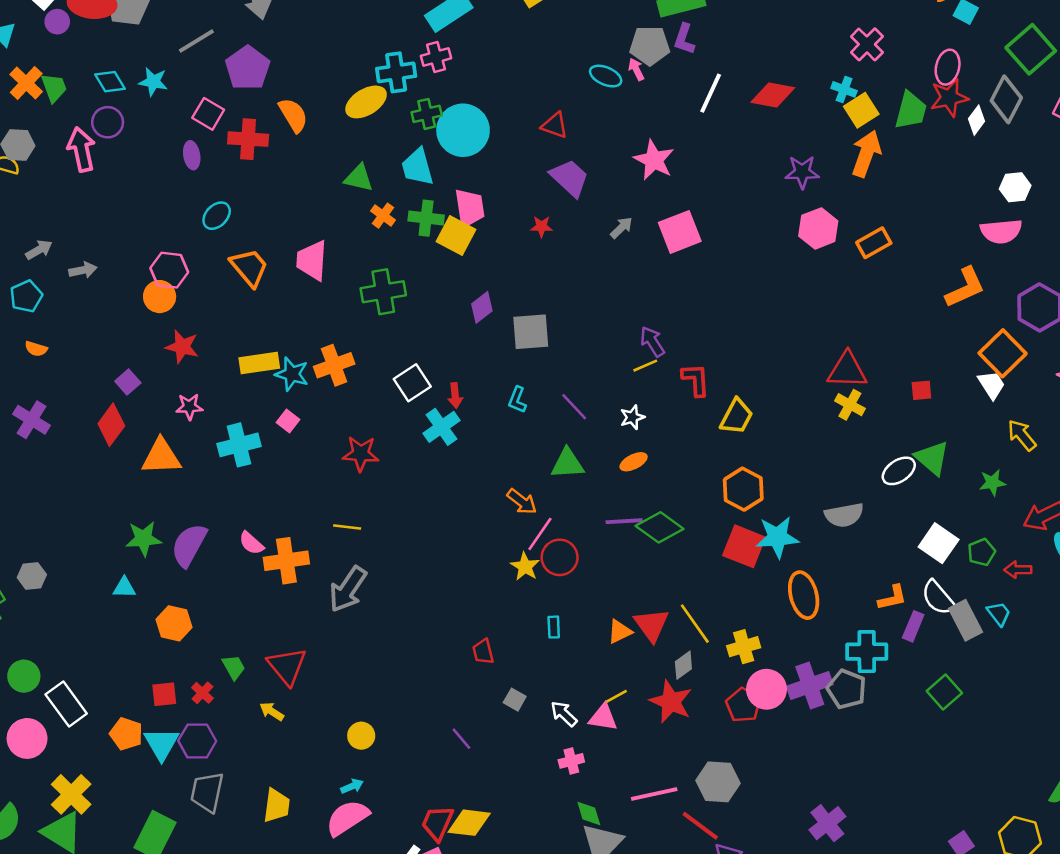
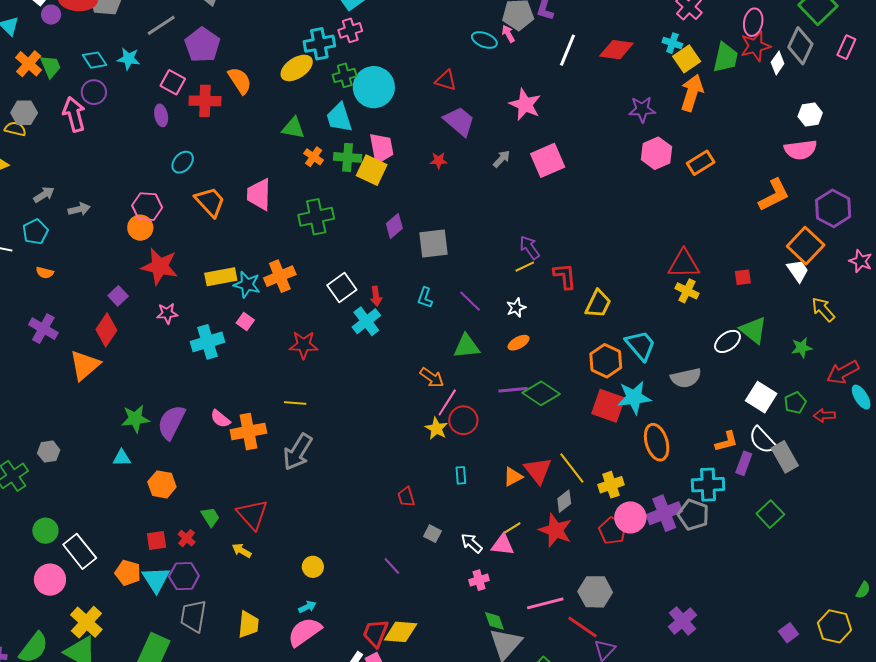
red star: (182, 347) -> (160, 266), size x1.4
orange triangle: (161, 457) -> (85, 365), moved, turned -36
cyan trapezoid: (999, 614) -> (641, 345), moved, size x1.6

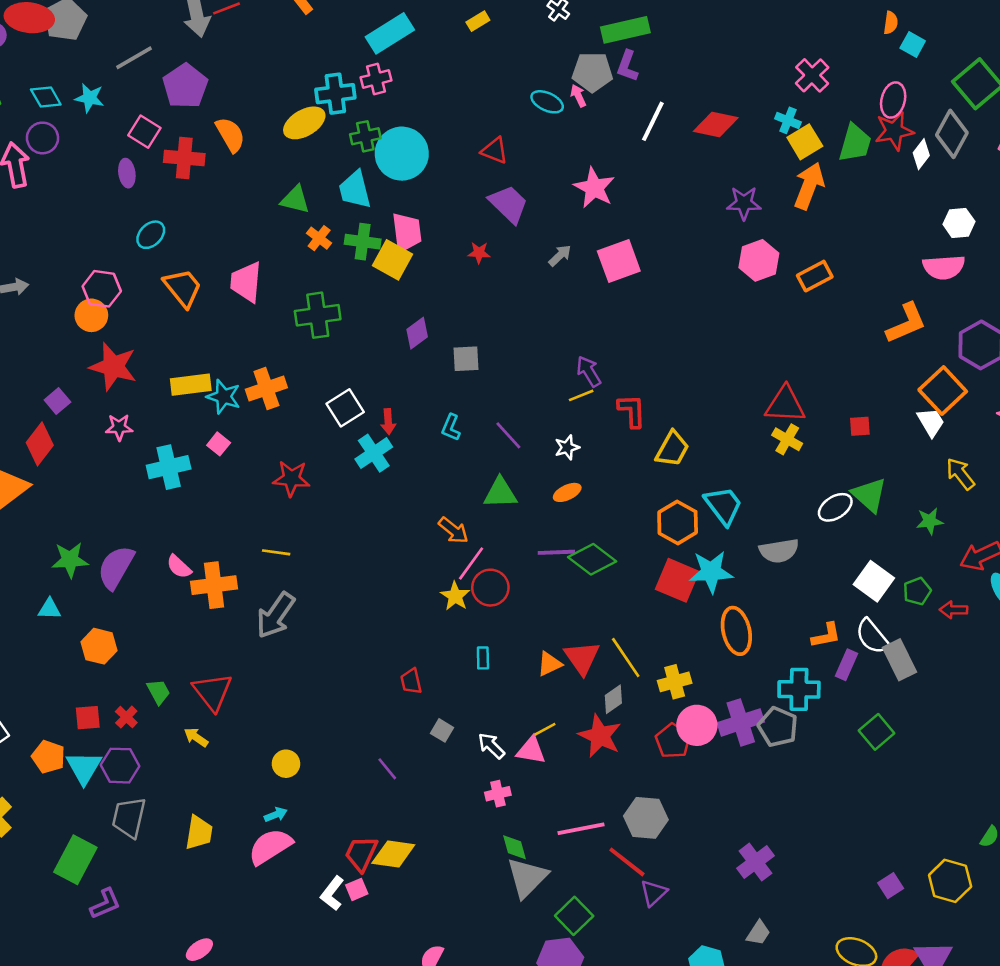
gray square: (433, 244) -> (466, 359), size x0.7

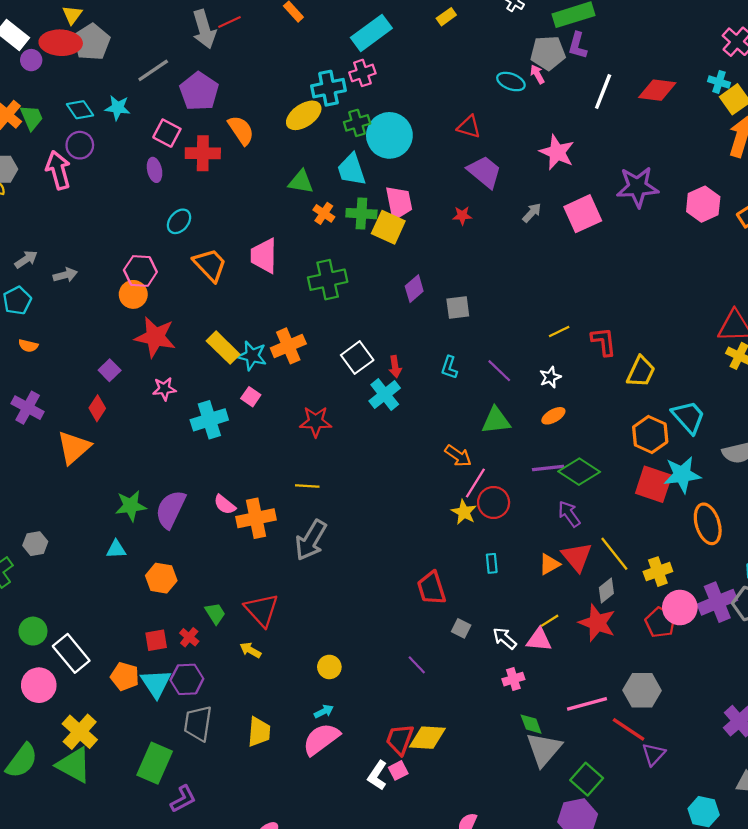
purple star: (744, 203) -> (637, 187), moved, size x1.4
purple arrow: (589, 371) -> (569, 514), moved
yellow rectangle: (191, 385) -> (223, 348), turned 56
red diamond: (40, 444) -> (97, 408), size x0.7
red trapezoid: (411, 681) -> (431, 588), size x1.5

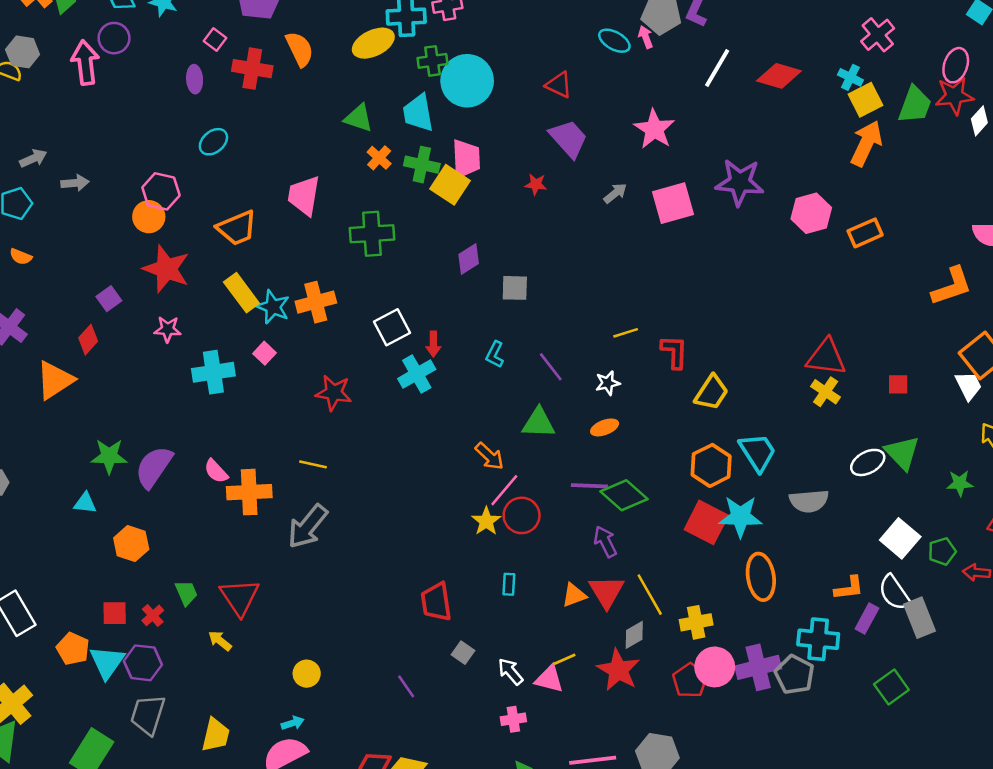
pink square: (167, 133) -> (215, 39), size x0.7
orange trapezoid: (210, 265) -> (237, 228), moved, turned 102

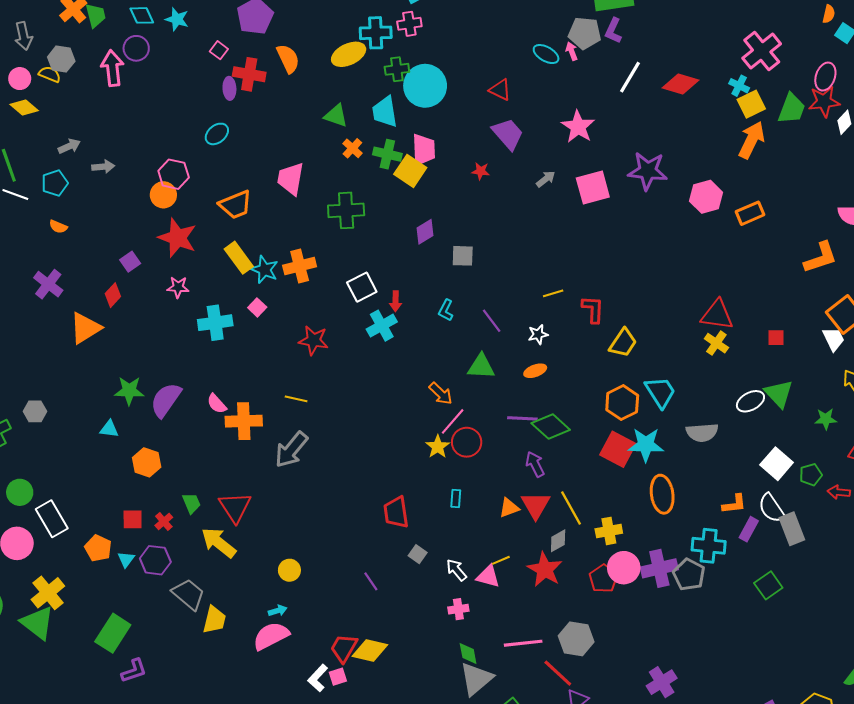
pink cross: (878, 35) -> (762, 51), size x1.4
purple ellipse: (195, 79) -> (229, 88), moved
yellow arrow: (220, 641) -> (219, 543), size x1.8
cyan triangle: (107, 662) -> (126, 559), size x0.6
gray trapezoid: (148, 715) -> (188, 594), moved, turned 112

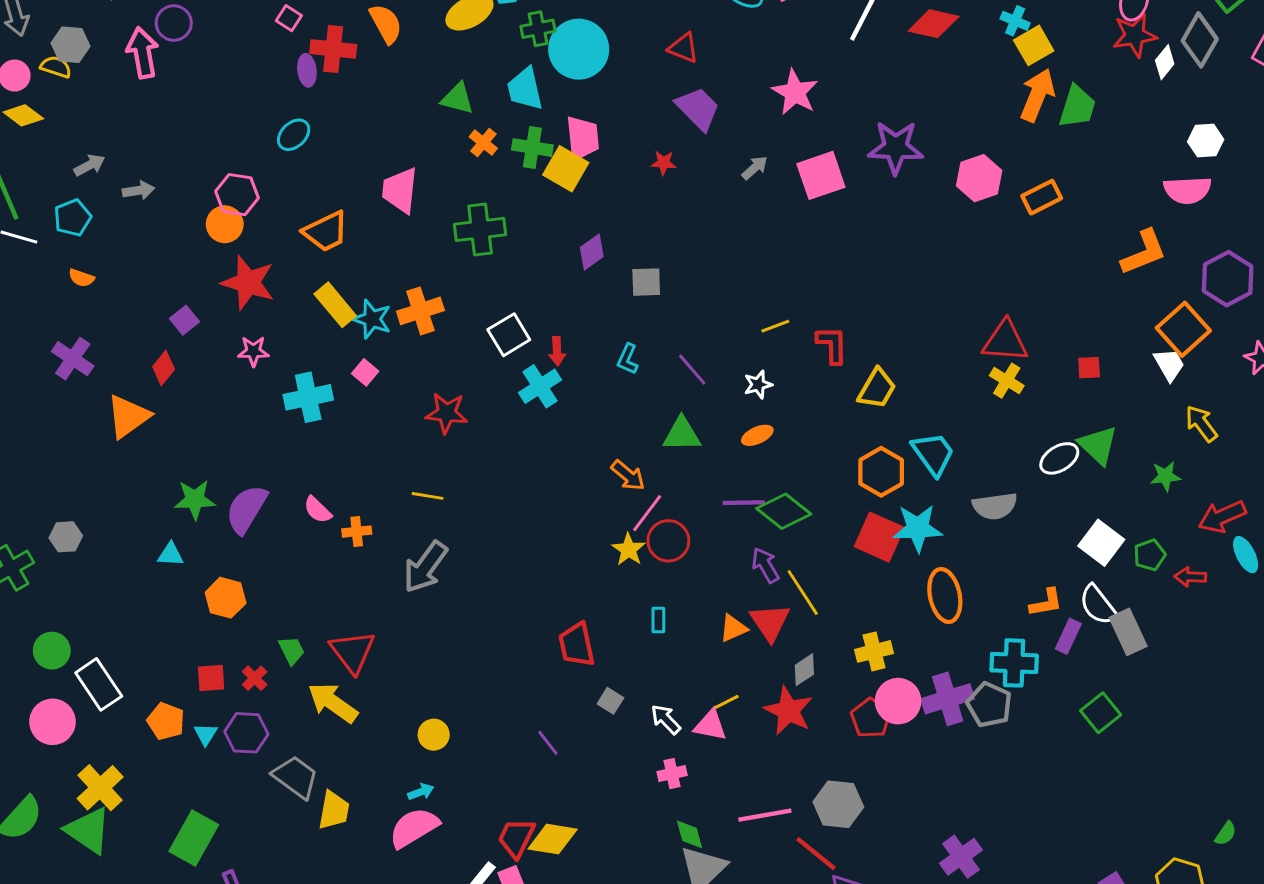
green trapezoid: (792, 109) -> (1077, 107), moved
orange cross: (244, 421) -> (357, 532), size x0.6
yellow line: (571, 508) -> (803, 593), moved

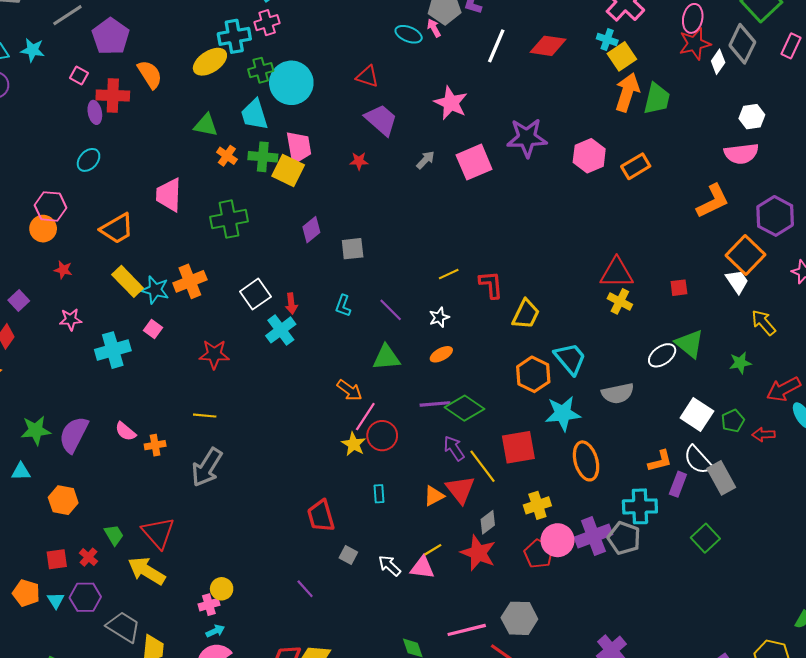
red star: (248, 283) -> (63, 270), size x0.5
red square: (879, 537) -> (518, 447), moved, turned -30
pink cross: (672, 774) -> (209, 605), moved

